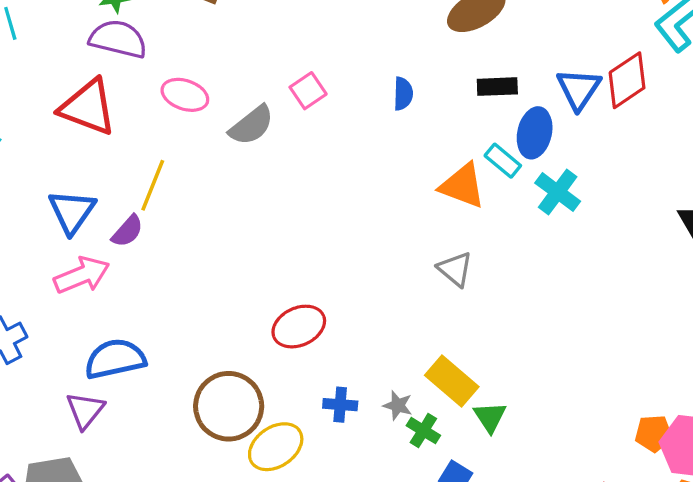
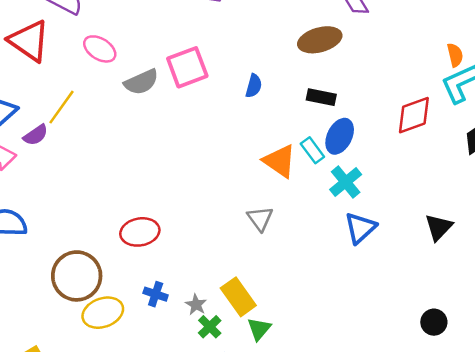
blue triangle: (579, 89) -> (360, 228), moved
pink square: (308, 91) -> (187, 67), size x1.6

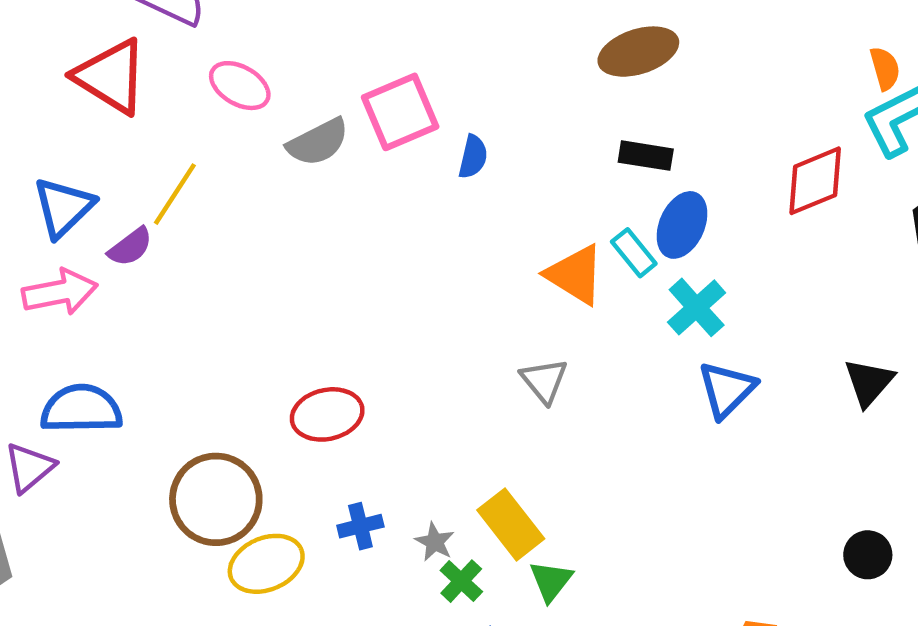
blue semicircle: (254, 86) -> (473, 157), moved
blue cross: (156, 294) -> (360, 526), turned -30

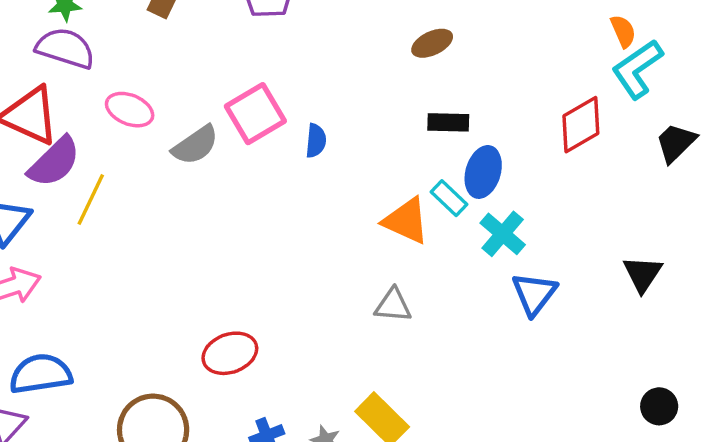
brown ellipse: (638, 52) -> (432, 43), size x0.7
purple semicircle: (130, 247) -> (54, 162), moved, size x1.6
gray triangle: (544, 381) -> (393, 305), turned -39

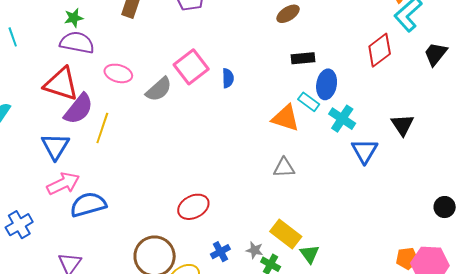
black triangle: (643, 274) -> (402, 125), moved
blue semicircle: (41, 374) -> (88, 204), moved

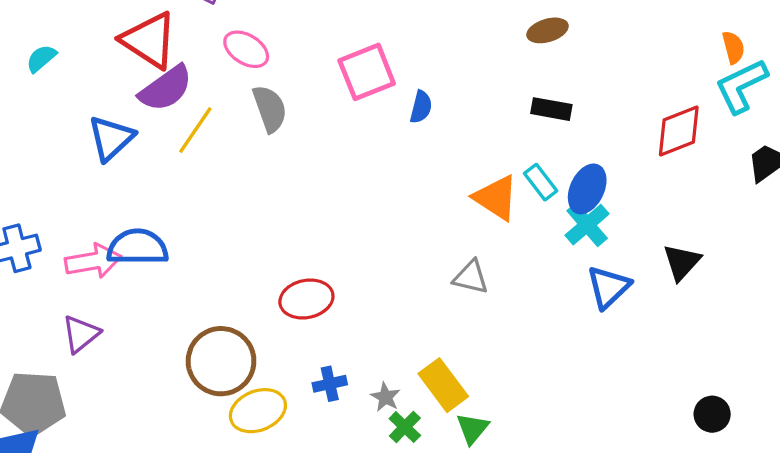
blue ellipse: (327, 84) -> (587, 189), moved
gray semicircle: (159, 89) -> (270, 109), moved, turned -84
pink arrow: (63, 184) -> (93, 261), moved

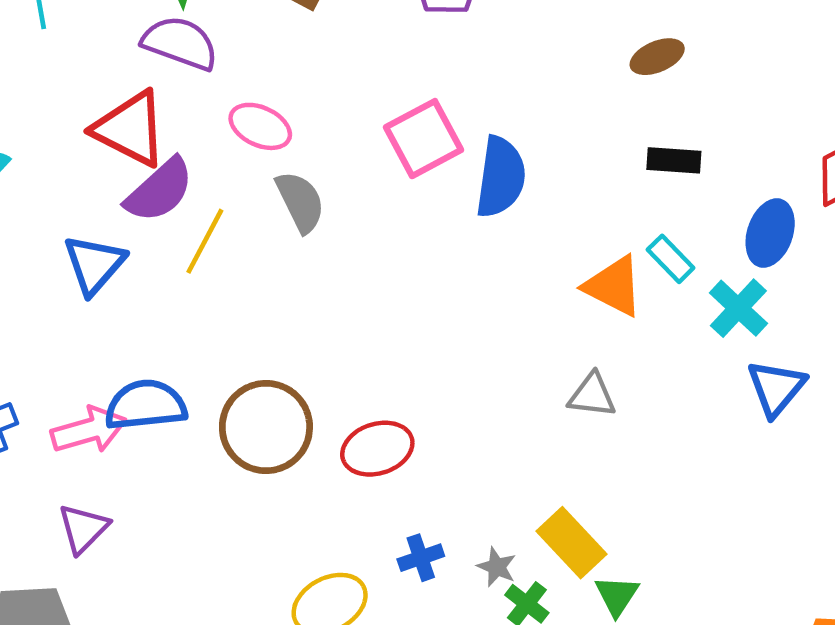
blue semicircle: (421, 107) -> (501, 177), size x1.8
blue ellipse: (587, 189) -> (770, 233), moved
brown circle: (221, 361) -> (266, 427), moved

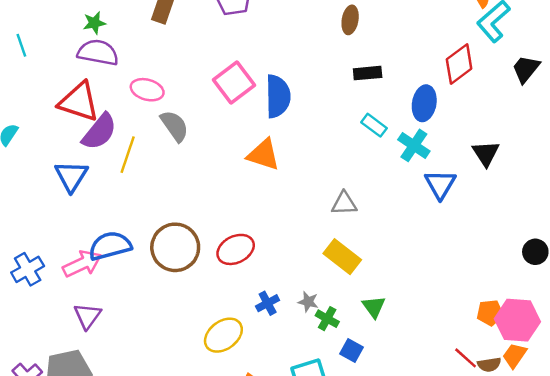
brown ellipse: (657, 57) -> (350, 20), turned -48
orange triangle: (614, 286) -> (263, 155), moved
yellow rectangle: (572, 543) -> (342, 257), moved

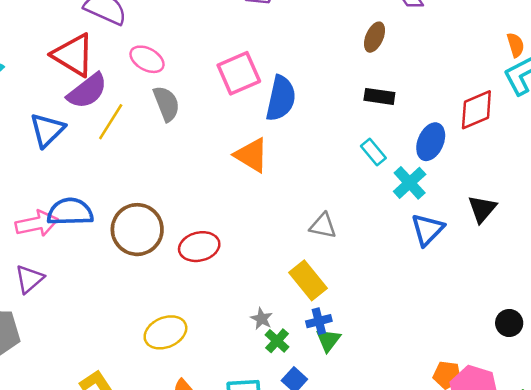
blue cross: (268, 303) -> (319, 321), moved

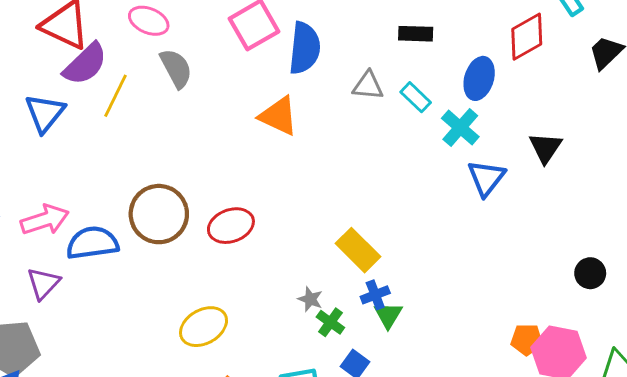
blue semicircle: (70, 212) -> (92, 243), moved
gray triangle: (323, 226) -> (368, 86), moved

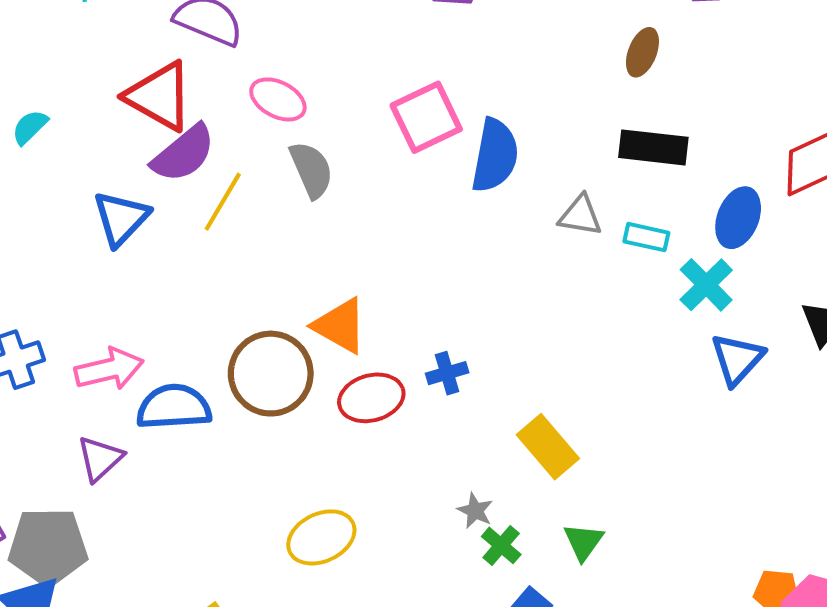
black rectangle: (416, 34) -> (653, 147), size x1.4
cyan rectangle: (416, 97) -> (646, 237), turned -36
orange triangle: (279, 116) -> (340, 326), moved
blue cross: (375, 295) -> (447, 373), moved

